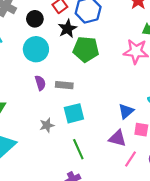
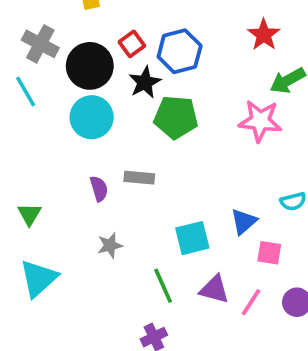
black circle: (35, 19) -> (90, 66), size x1.6
purple semicircle: (40, 83) -> (99, 189), moved
cyan square: (74, 113) -> (192, 238), moved
purple triangle: (117, 138) -> (214, 289), moved

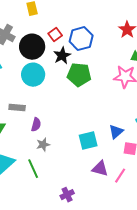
gray rectangle: (139, 178) -> (17, 108), moved
purple semicircle: (99, 189) -> (36, 125), moved, turned 32
green line: (163, 286) -> (33, 169), moved

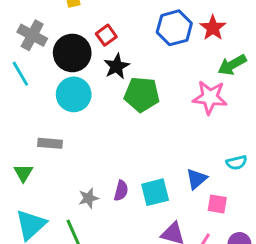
blue hexagon: (81, 39) -> (174, 28), moved
purple semicircle: (36, 125) -> (121, 191), moved

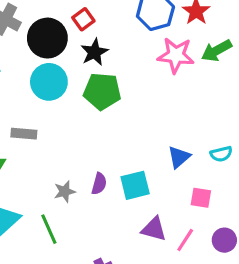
green pentagon: (142, 94) -> (102, 91), moved
pink star: (210, 97) -> (176, 55), moved
blue triangle: (197, 179) -> (179, 157), moved

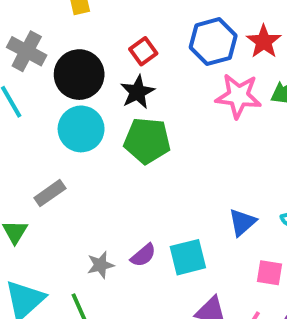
red square: (83, 19) -> (143, 51), moved
gray rectangle: (24, 134) -> (50, 193), turned -40
purple semicircle: (99, 184) -> (143, 255), turned 35

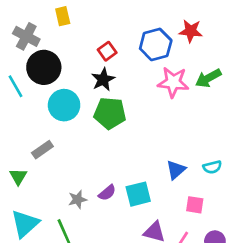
red star: (264, 42) -> (191, 31), moved, turned -30
gray cross: (27, 51) -> (26, 36), moved
black circle: (79, 75) -> (44, 67), moved

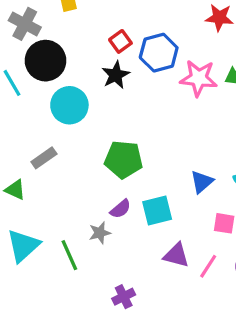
blue hexagon: (156, 44) -> (159, 53), moved
green pentagon: (110, 113) -> (124, 159), moved
green triangle: (18, 177) -> (15, 190), turned -36
gray star: (78, 199) -> (100, 233), moved

